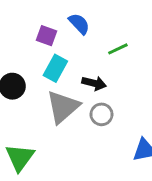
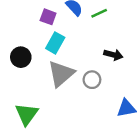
green line: (118, 49) -> (99, 13), moved
black arrow: (94, 83) -> (113, 55), moved

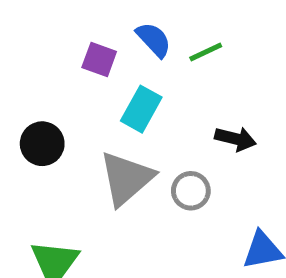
cyan rectangle: (55, 43) -> (141, 109), moved

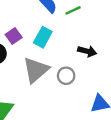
purple square: (99, 59) -> (14, 36), moved, turned 35

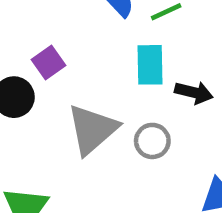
cyan rectangle: (43, 37) -> (150, 65), moved, turned -30

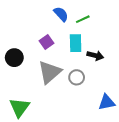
purple square: (48, 63) -> (46, 42), moved

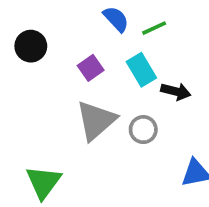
cyan rectangle: (76, 43) -> (141, 70), turned -30
black circle: (14, 58) -> (31, 46), moved

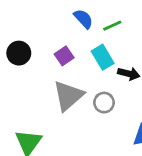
black circle: (31, 46) -> (19, 53), moved

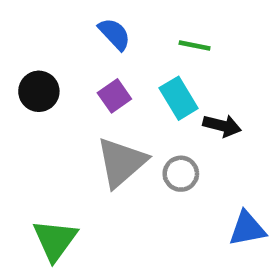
blue semicircle: (83, 19) -> (114, 34), moved
green line: (112, 26) -> (195, 46), turned 36

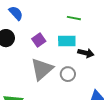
blue semicircle: (114, 34) -> (16, 13), moved
cyan rectangle: (179, 98) -> (67, 41), turned -60

